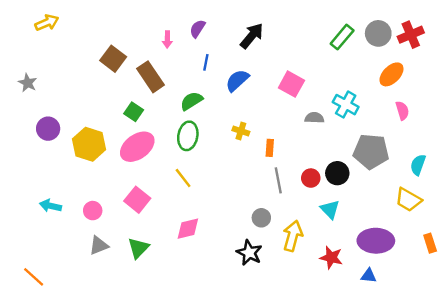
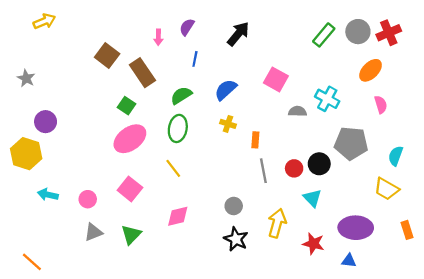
blue semicircle: (237, 80) -> (226, 90), moved
yellow hexagon: (89, 144) -> (26, 154), moved
gray circle: (261, 218) -> (234, 206), moved

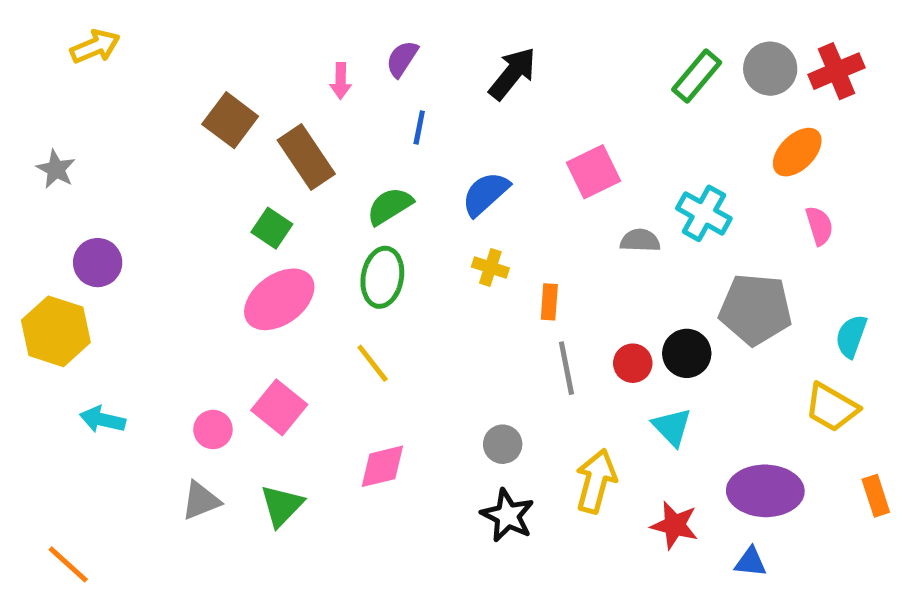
pink square: (276, 79) -> (593, 172), turned 35
pink circle: (88, 199) -> (213, 429), moved

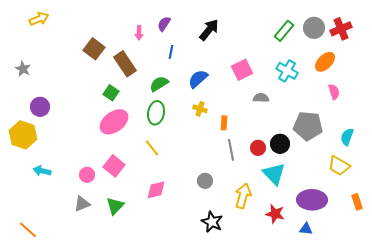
cyan cross: (704, 213) -> (287, 71), moved
cyan triangle: (672, 427) -> (274, 174), size x1.4
black star: (508, 515) -> (212, 222), moved

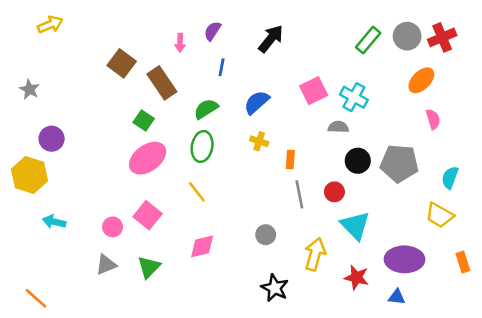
cyan cross: (287, 71) -> (354, 97), moved
black circle: (280, 144) -> (358, 161), moved

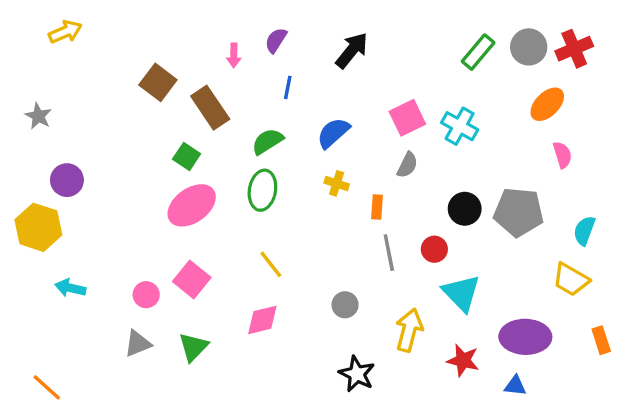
gray semicircle: (338, 127) -> (407, 165), moved, turned 114
yellow line: (197, 192) -> (271, 264), moved

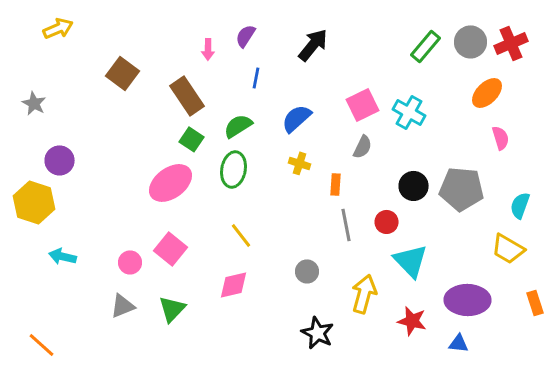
brown square: (158, 82) -> (122, 73), moved
green square: (187, 157) -> (192, 139), moved

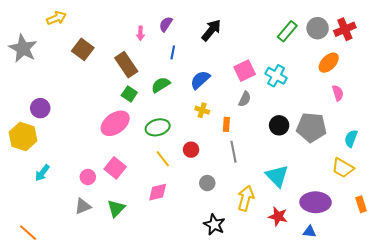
yellow arrow: (58, 28) -> (56, 18), moved
gray star: (34, 103) -> (23, 48), moved, size x1.8
green ellipse: (234, 169) -> (158, 127), moved, turned 65
red circle: (386, 222) -> (191, 150), moved
cyan arrow: (62, 256) -> (42, 173), turned -66

